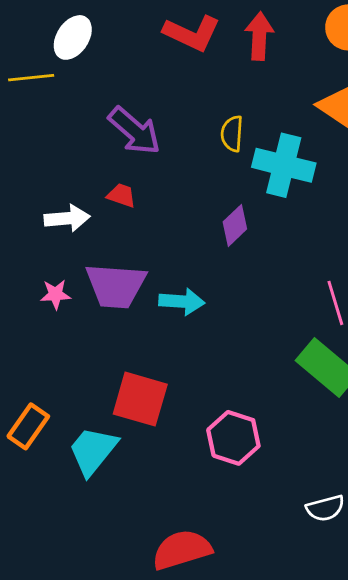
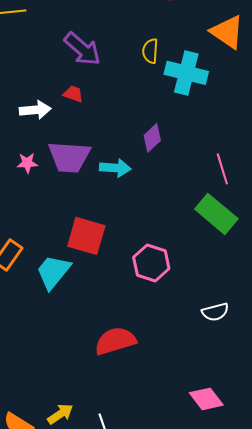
purple diamond: (235, 225) -> (152, 138), moved

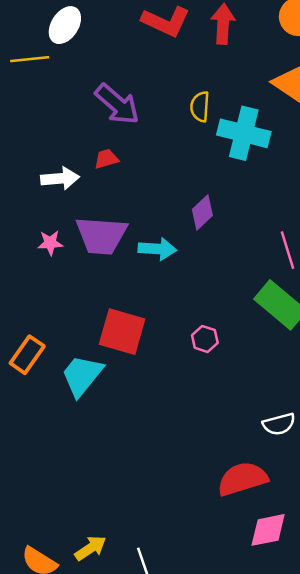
red trapezoid: (73, 94) -> (106, 159), turned -35
pink hexagon: (151, 263) -> (205, 339), moved, size x0.6
red semicircle: (115, 341) -> (242, 479), moved
pink diamond: (206, 399) -> (268, 530), turned -64

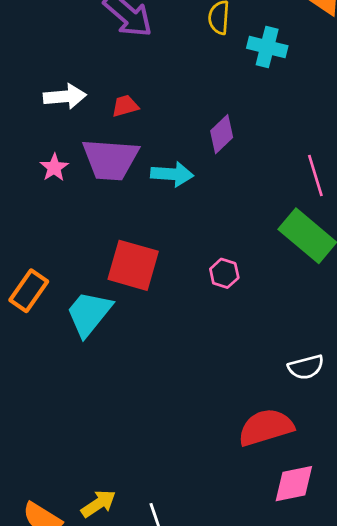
cyan cross: (244, 133) -> (267, 47), size x0.7
red trapezoid: (106, 159) -> (125, 106), moved
pink star: (50, 243) -> (54, 168), turned -30

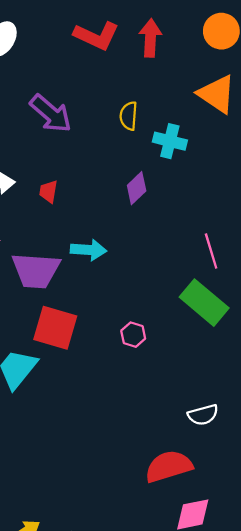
red trapezoid: (125, 106) -> (48, 191), turned -65
purple diamond: (222, 134) -> (137, 188), moved
purple trapezoid: (110, 159) -> (36, 270), moved

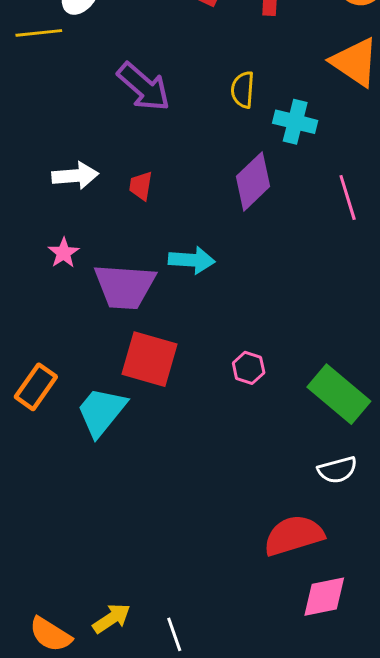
purple diamond: (137, 188) -> (253, 181), size x1.4
pink line: (211, 251) -> (348, 197), moved
green rectangle: (204, 303) -> (339, 394), moved

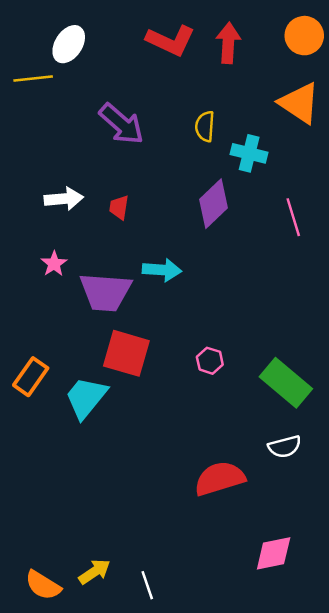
red semicircle: (294, 535) -> (220, 478), moved

